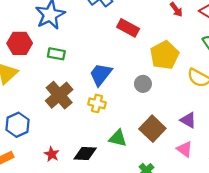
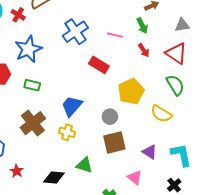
brown square: (152, 129) -> (114, 142), moved, turned 30
pink triangle: (185, 149) -> (135, 177), moved
red star: (52, 154) -> (17, 171), moved

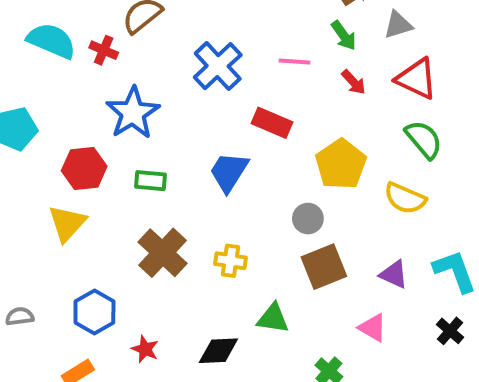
gray triangle: (182, 25) -> (398, 25), moved
blue trapezoid: (72, 106) -> (229, 172), moved

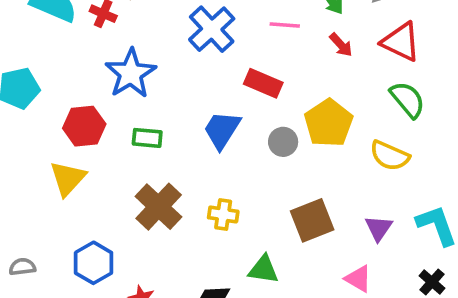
gray circle: (308, 219) -> (283, 142), moved
purple triangle: (394, 274) -> (379, 228), turned 40

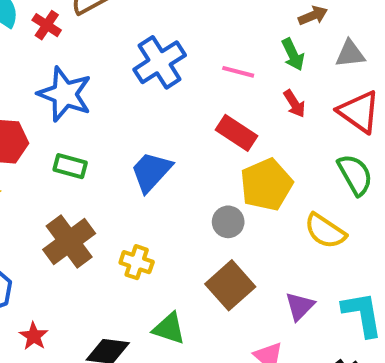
blue star: (131, 73) -> (65, 94), turned -30
red rectangle: (263, 83) -> (237, 133), moved
gray circle: (283, 142) -> (228, 222), moved
brown square: (312, 220) -> (230, 285), turned -30

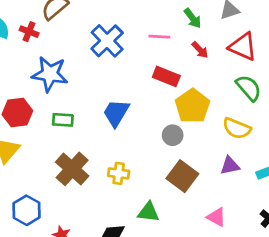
purple triangle: (300, 306) -> (230, 166), moved, turned 45

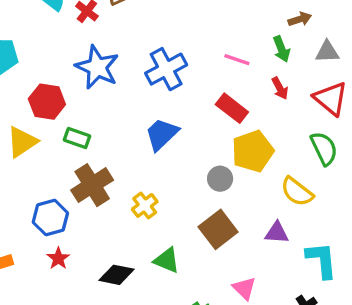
blue cross: (107, 41) -> (166, 69), moved
green rectangle: (63, 120) -> (77, 138), moved
yellow cross: (119, 173) -> (145, 205), turned 30
blue hexagon: (27, 210) -> (50, 218), moved

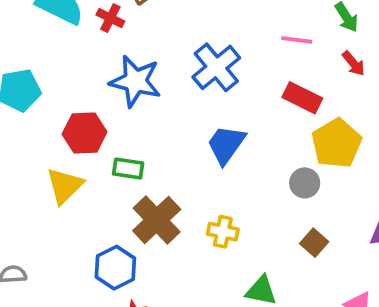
yellow cross: (145, 205) -> (223, 232), turned -30
brown square: (218, 229) -> (314, 243), size x0.6

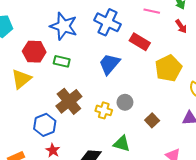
blue cross: (216, 67) -> (107, 22), turned -30
red rectangle: (302, 98) -> (140, 42), moved
green rectangle: (128, 169) -> (62, 61), moved
gray circle: (305, 183) -> (125, 102), moved

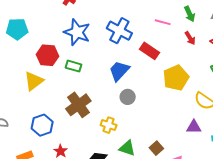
gray circle: (125, 102) -> (128, 97), moved
yellow cross: (104, 110) -> (109, 125), moved
brown square: (152, 120) -> (156, 148), moved
blue hexagon: (45, 125) -> (42, 125), moved

